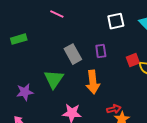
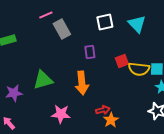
pink line: (57, 14) -> (46, 15), turned -48
gray rectangle: (73, 54) -> (62, 29), moved
green triangle: (54, 79) -> (43, 80), turned 40

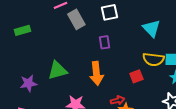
white square: (105, 22) -> (109, 12), moved
cyan triangle: (137, 24) -> (151, 28), moved
red square: (122, 61) -> (136, 76), moved

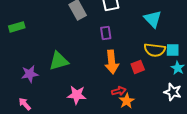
green rectangle: (22, 30) -> (17, 27), moved
orange arrow: (96, 73) -> (112, 62), moved

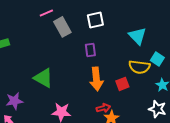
cyan square: (173, 50) -> (157, 59), moved, turned 32
green triangle: (59, 61) -> (43, 78), turned 45
purple star: (30, 74) -> (14, 101), moved

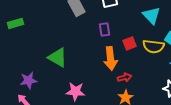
red square: (122, 84) -> (130, 43), moved
red arrow: (103, 108) -> (125, 77), moved

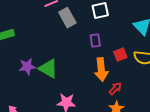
red arrow: (125, 77) -> (115, 89), turned -32
purple star: (29, 80) -> (27, 67), moved

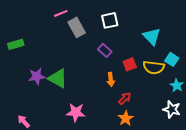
purple rectangle: (95, 41) -> (105, 50), turned -40
orange arrow: (101, 70) -> (111, 79), size x0.6

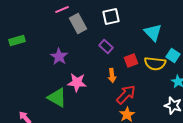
purple star: (37, 76) -> (59, 56), moved, turned -30
green triangle: (58, 78) -> (57, 98), moved
red arrow: (125, 98) -> (126, 94), size x1.5
pink star: (76, 112) -> (77, 82), moved

